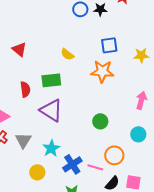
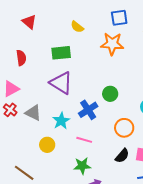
red semicircle: (25, 89) -> (21, 58), moved
gray triangle: (23, 140) -> (33, 113), turned -36
blue cross: (72, 164) -> (88, 110), moved
pink line: (95, 167) -> (84, 140), moved

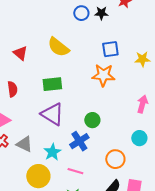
yellow semicircle: (77, 27) -> (58, 47), moved, size x1.6
green circle: (110, 94) -> (92, 120), moved
yellow circle: (47, 145) -> (38, 176), size x1.5

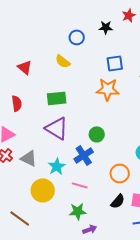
blue circle: (81, 13) -> (77, 37), moved
yellow semicircle: (58, 47) -> (63, 61), size x0.7

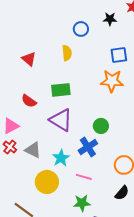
yellow semicircle: (63, 61) -> (67, 53), turned -133
red semicircle: (17, 103) -> (29, 101), moved, turned 133

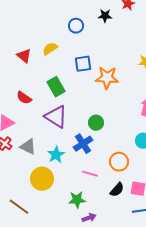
yellow semicircle: (67, 53) -> (50, 49), moved, turned -119
blue square: (119, 55) -> (83, 64), moved
green rectangle: (61, 90) -> (56, 87), turned 66
pink line: (84, 177) -> (90, 174), moved

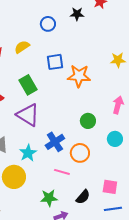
green circle: (96, 123) -> (88, 121), moved
orange circle: (119, 162) -> (80, 153), moved
black semicircle: (117, 190) -> (83, 197), moved

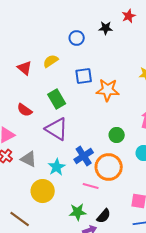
orange circle: (80, 153) -> (109, 167), size x1.4
black semicircle: (83, 197) -> (104, 216), moved

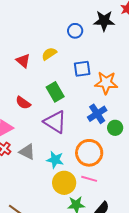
black star: (106, 28) -> (104, 21), size x1.5
blue cross: (84, 156) -> (97, 114), moved
cyan star: (57, 167) -> (55, 160), turned -30
orange circle: (109, 167) -> (89, 153), moved
yellow circle: (43, 191) -> (64, 183), moved

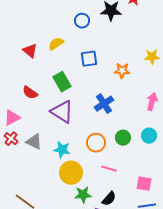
orange star: (106, 83) -> (122, 71), moved, size x0.7
green circle: (115, 128) -> (123, 138), moved
orange circle: (89, 153) -> (96, 143), size x0.7
pink line: (89, 179) -> (109, 169), moved

